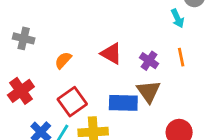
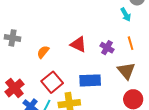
red cross: (21, 91) -> (14, 88), moved
brown triangle: (149, 92) -> (126, 71), moved

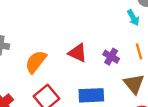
orange semicircle: (43, 52) -> (36, 62), size x1.5

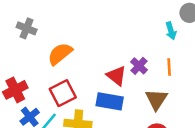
red triangle: (78, 53) -> (116, 76), moved

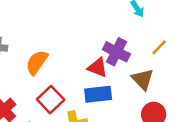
purple cross: (139, 66) -> (116, 52), size x1.5
orange line: (169, 67) -> (159, 47), moved, turned 63

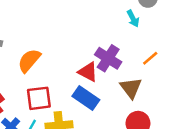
blue rectangle: (98, 94) -> (86, 98), turned 35
red square: (51, 100) -> (39, 98), turned 30

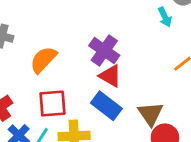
purple cross: (108, 58) -> (104, 50), moved
brown triangle: (131, 88) -> (150, 114), moved

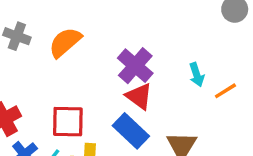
cyan arrow: (165, 17) -> (197, 75), moved
orange semicircle: (43, 60) -> (65, 42), moved

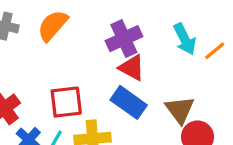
purple cross: (135, 66) -> (124, 39), turned 32
cyan arrow: (197, 75) -> (185, 39), size x1.4

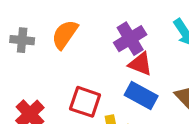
red square: (66, 102) -> (85, 102), turned 32

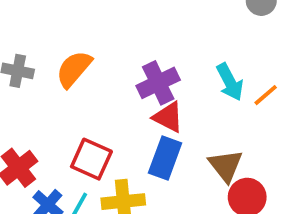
blue rectangle: (141, 95) -> (165, 158), turned 76

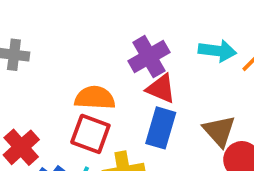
orange semicircle: (74, 69) -> (95, 98), moved, turned 57
cyan arrow: (230, 82) -> (217, 51), turned -51

